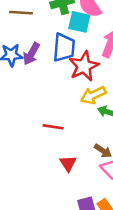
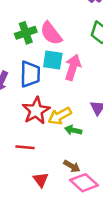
cyan square: (79, 22) -> (53, 60), moved
red star: (84, 66) -> (36, 111), moved

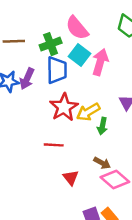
green cross: (26, 33) -> (51, 44), moved
cyan square: (53, 60) -> (80, 55), turned 30
green arrow: (73, 130) -> (102, 126), turned -91

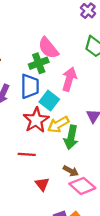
green cross: (51, 44) -> (39, 63), moved
cyan square: (80, 55) -> (49, 101), moved
green arrow: (102, 126) -> (71, 137), size x1.5

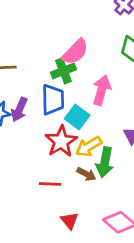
pink semicircle: (48, 48) -> (75, 52), turned -95
brown arrow: (71, 171) -> (86, 174), moved

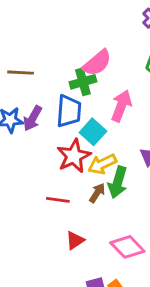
brown arrow: (86, 174) -> (97, 193), turned -90
red triangle: (70, 221) -> (75, 240), turned 30

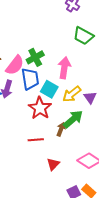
pink semicircle: (97, 63) -> (15, 65), moved
yellow arrow: (102, 164) -> (72, 94), moved
green arrow: (118, 182) -> (73, 119), turned -135

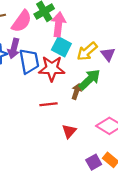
pink arrow: (64, 68) -> (58, 24), moved
blue trapezoid: (30, 79) -> (29, 61), moved
red star: (40, 108) -> (52, 69), turned -30

